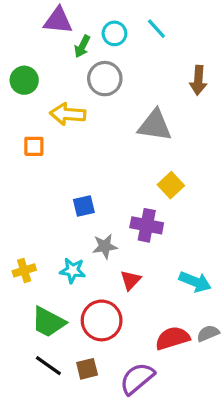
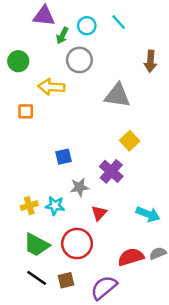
purple cross: (147, 225) -> (111, 171), turned 30
yellow cross: (24, 270) -> (29, 206), moved

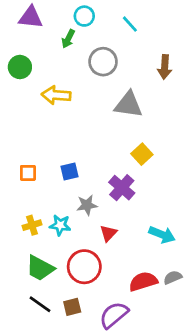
purple triangle: (44, 16) -> (31, 17), moved
cyan circle: (87, 26) -> (84, 16), moved
gray circle: (79, 60) -> (103, 62), moved
orange square: (26, 111) -> (28, 173), moved

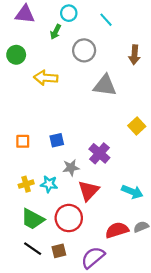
yellow square: (142, 154) -> (137, 126), moved
red triangle: (108, 233) -> (88, 191), size x1.5

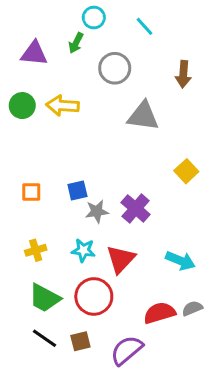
purple triangle: (25, 14) -> (34, 53), moved
green circle: (16, 55) -> (22, 106), moved
gray star: (71, 168) -> (97, 211), moved
cyan star: (49, 184) -> (83, 250), moved

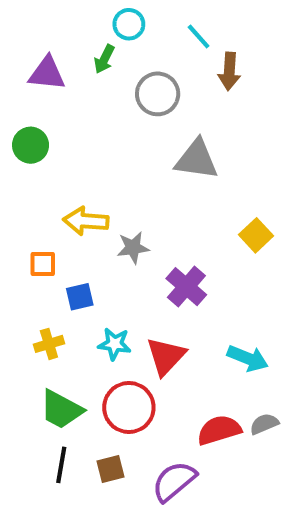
brown arrow: (183, 74) -> (229, 71), moved
yellow arrow: (63, 106) -> (86, 221), moved
blue square: (77, 191) -> (80, 297), moved
gray star: (97, 211) -> (133, 248), moved
black line: (45, 338) -> (61, 465), turned 65

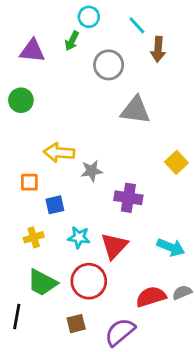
purple cross: (186, 287) -> (128, 198), turned -32
black line: (61, 465) -> (17, 317), moved

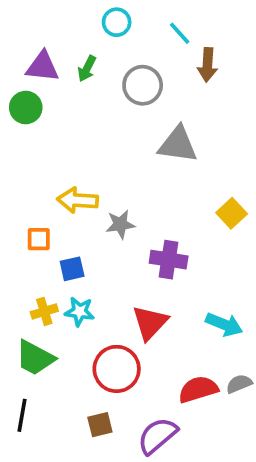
green arrow: (72, 41) -> (87, 69), moved
green circle: (21, 100) -> (26, 107), moved
cyan star: (79, 237) -> (80, 311), moved
green trapezoid: (42, 283) -> (35, 358), moved

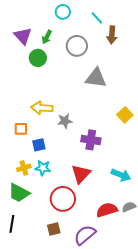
purple triangle: (42, 67) -> (23, 36), turned 42
green circle: (26, 107) -> (38, 58), moved

